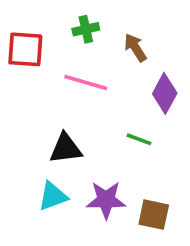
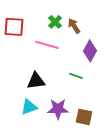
green cross: (86, 29) -> (55, 22), moved, turned -32

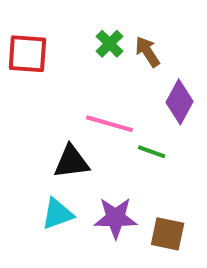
pink line: (47, 45) -> (110, 124), moved

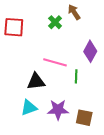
brown arrow: (148, 52) -> (74, 12), moved
green line: (152, 152) -> (76, 76), turned 72

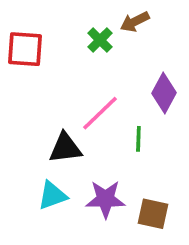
brown arrow: (74, 12) -> (135, 22), turned -84
pink line: (55, 62) -> (100, 113), turned -60

